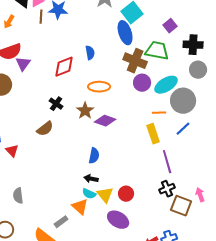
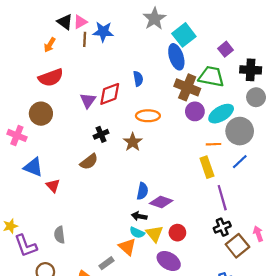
purple triangle: (23, 64) -> (88, 100), moved
black cross: (56, 104) -> (101, 134), turned 32
purple diamond: (105, 121) -> (161, 202), moved
brown square: (181, 206) -> (237, 246), turned 30

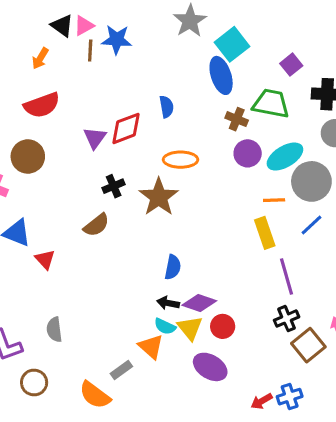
brown cross: (187, 87) -> (237, 119), size x0.6
brown star: (133, 142) -> (159, 197), size x1.4
purple diamond: (161, 202) -> (199, 303), moved

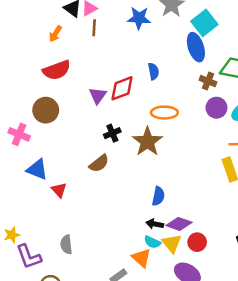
blue star: (117, 40) -> (139, 18), moved

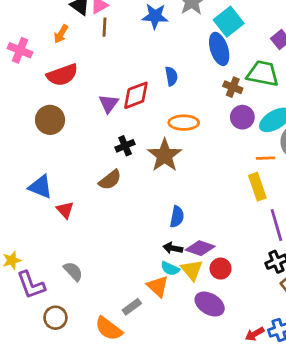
pink cross: (19, 134) -> (20, 50), moved
gray semicircle: (66, 245) -> (73, 271), turned 144

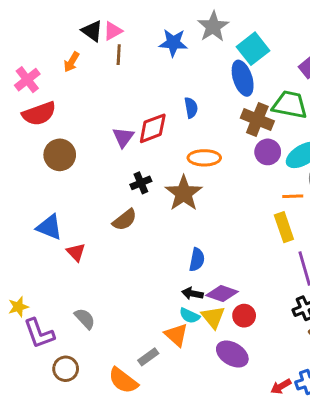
pink cross: (20, 50) -> (27, 80), turned 30
red semicircle: (62, 75) -> (39, 114), moved
brown cross: (233, 87) -> (257, 119), size x1.5

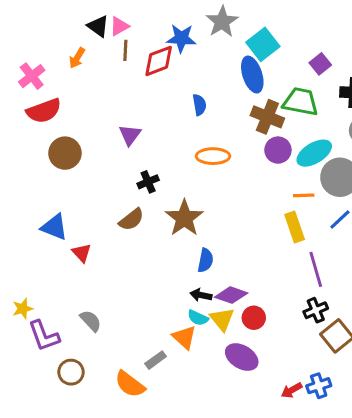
red diamond: (153, 128) -> (159, 61), moved
brown star: (184, 193) -> (184, 218), moved

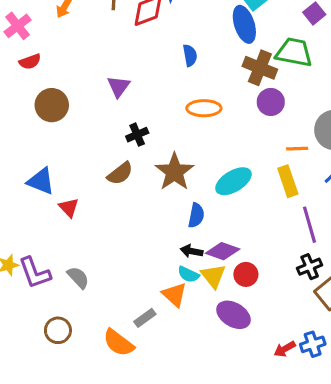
red semicircle: (44, 111) -> (30, 62), size x0.6
cyan ellipse: (314, 153) -> (233, 181), moved
purple L-shape: (44, 336) -> (35, 273), moved

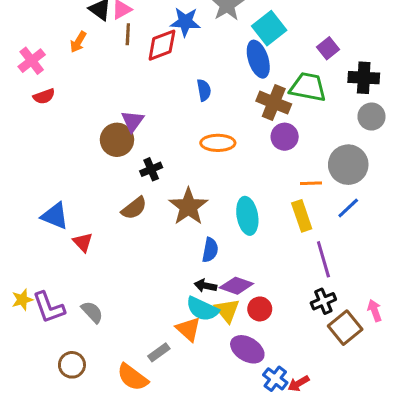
brown circle: (52, 105) -> (117, 140), moved
cyan ellipse: (233, 181) -> (247, 216), turned -69
cyan semicircle: (188, 274) -> (202, 309), size x1.5
blue cross: (313, 344) -> (275, 379), moved, turned -35

